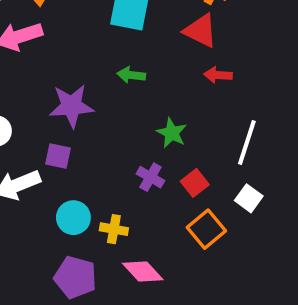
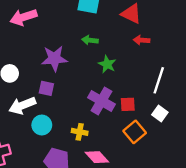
green star: (172, 133) -> (107, 64), moved
purple cross: (150, 177) -> (101, 101), size x1.6
red square: (195, 183) -> (128, 104), turned 35
cyan circle: (73, 218) -> (42, 125), moved

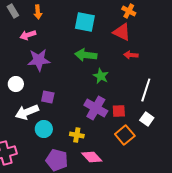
pink arrow: (23, 17) -> (28, 35), size x0.7
green arrow: (90, 40) -> (86, 55), size x1.5
purple star: (54, 58) -> (39, 60), moved

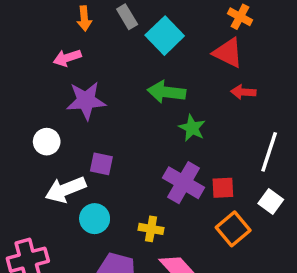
gray rectangle: (13, 11) -> (127, 17), moved
cyan square: (85, 22) -> (165, 36), turned 35

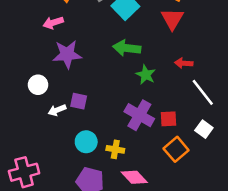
red triangle: (228, 53) -> (172, 19), turned 35
red arrow: (243, 92) -> (184, 63), moved
white line: (269, 152) -> (203, 92), turned -56
white arrow: (65, 190) -> (57, 110), moved, size x0.6
cyan circle: (95, 219) -> (86, 142), moved

